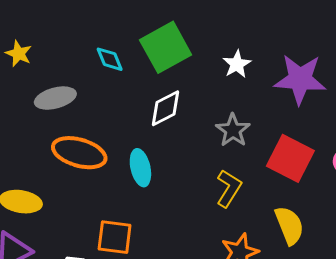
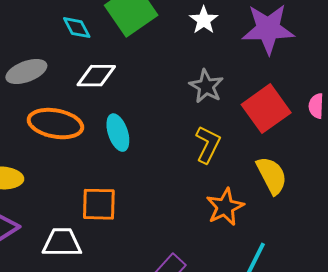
white diamond: (166, 108) -> (96, 76), moved, turned 33
red square: (290, 158) -> (266, 109), turned 33

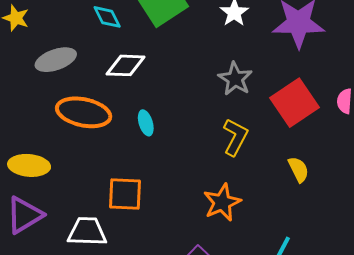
cyan ellipse: (118, 133) -> (146, 123), size x0.7
yellow semicircle: (272, 175) -> (298, 169), size x0.7
orange star: (225, 207) -> (222, 202), moved

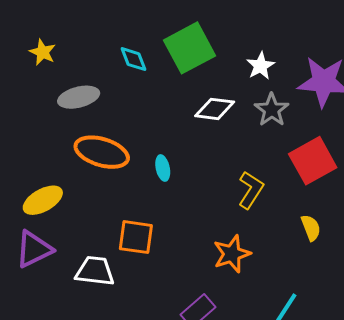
white diamond: (126, 65) -> (215, 109), moved
gray star: (235, 79) -> (272, 110), moved
yellow ellipse: (29, 165) -> (43, 200), turned -39

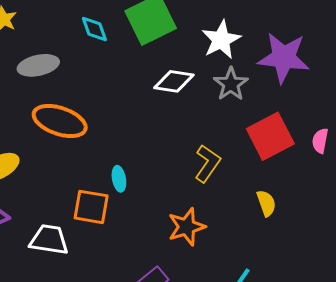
white star: (261, 66) -> (221, 40), size x1.4
cyan ellipse: (163, 168) -> (119, 179), moved

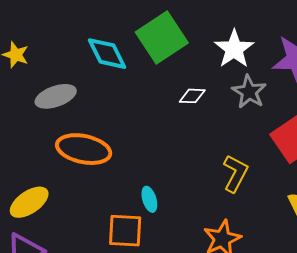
cyan diamond: (94, 29) -> (107, 54), size x1.4
white diamond: (174, 81) -> (192, 96), size x0.7

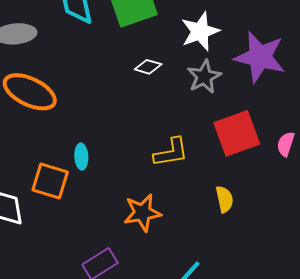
yellow L-shape: (235, 173) -> (171, 152), turned 39

